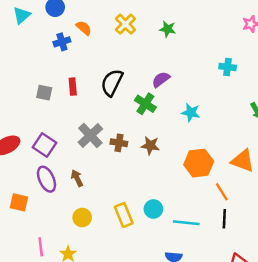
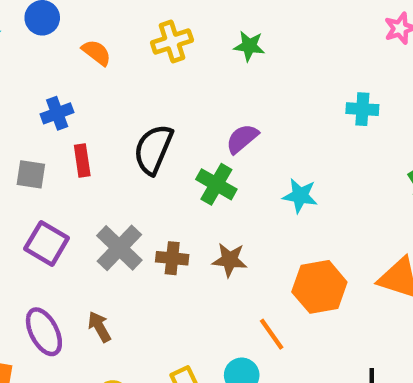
yellow cross: (125, 24) -> (172, 42), turned 30
blue cross: (62, 42) -> (57, 113), moved
purple square: (45, 145) -> (47, 243), moved
orange line: (222, 192) -> (272, 334), moved

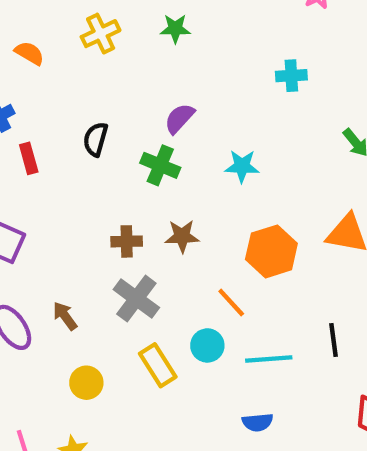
black semicircle: (153, 149) -> (96, 139), size x0.7
gray cross: (119, 248) -> (136, 299), moved

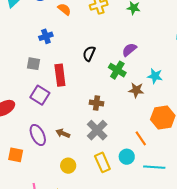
red rectangle: (29, 158) -> (60, 75), moved, size x1.5
brown star: (182, 236) -> (136, 90), moved
brown arrow: (65, 316) -> (63, 133), turned -40

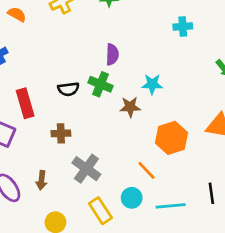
purple semicircle: (129, 50) -> (112, 54), turned 140
black semicircle: (89, 54) -> (68, 89), moved, turned -112
brown cross: (97, 103) -> (61, 133), moved
brown arrow: (63, 133) -> (41, 180), turned -96

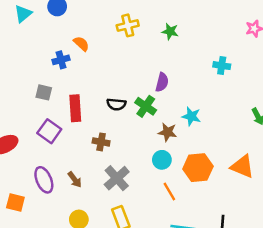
orange semicircle: (17, 14) -> (81, 44), moved
cyan cross: (183, 27) -> (222, 66), moved
brown arrow: (41, 180) -> (75, 180), turned -56
cyan circle: (132, 198) -> (162, 160), moved

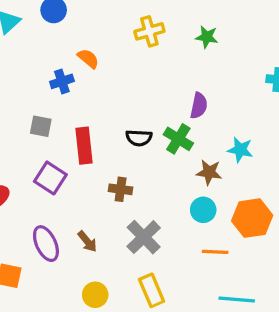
orange line: (169, 191) -> (215, 252), turned -54

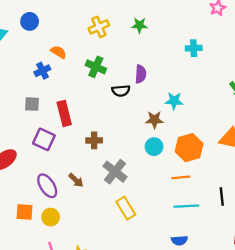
black semicircle: (139, 138) -> (121, 91), moved
green cross: (178, 139) -> (96, 67), moved
orange line: (215, 252) -> (181, 177), moved
yellow circle: (95, 295) -> (51, 217), moved

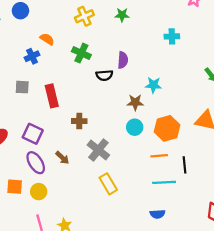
purple square: (44, 139) -> (33, 134), moved
black line: (222, 197) -> (184, 165), moved

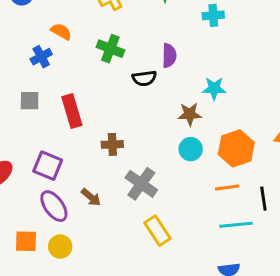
cyan cross: (172, 36) -> (213, 15), moved

